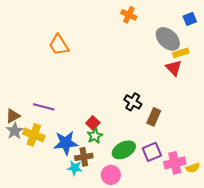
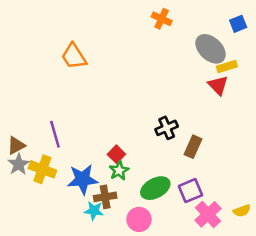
black cross: (133, 102) -> (167, 128), turned 36
purple line: (44, 107) -> (55, 134), turned 60
pink cross: (175, 163) -> (208, 214), moved, turned -30

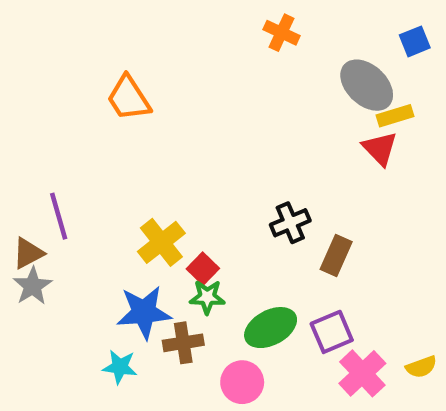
purple line: (55, 134) -> (59, 216), moved
yellow cross: (42, 169) -> (161, 242), moved, turned 32
green star: (119, 171) -> (207, 297), turned 30
cyan star: (94, 211) -> (120, 367), moved

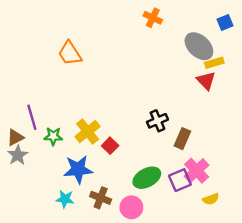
green star: (207, 297) -> (53, 136), moved
brown cross: (183, 343) -> (101, 198), moved, turned 30
yellow semicircle: (421, 367) -> (211, 199), moved
pink cross: (362, 373) -> (197, 171), moved

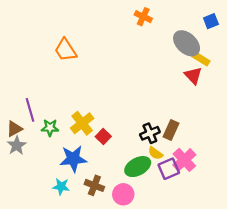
yellow rectangle: (214, 63) -> (201, 59), turned 49
black cross: (157, 121) -> (150, 133), moved
yellow semicircle: (211, 199) -> (155, 153), moved, turned 56

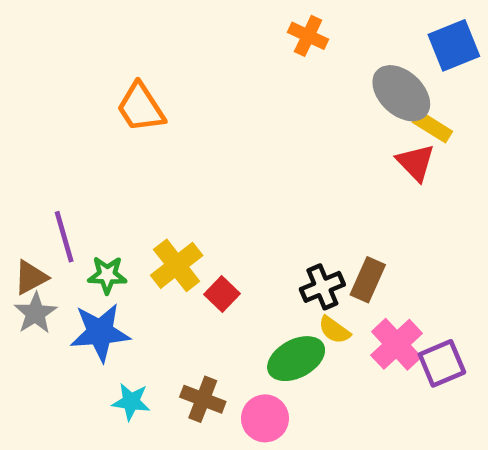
blue square: (211, 21) -> (454, 45), size x1.5
blue star: (73, 159) -> (100, 332), moved
purple square: (169, 169) -> (442, 363), moved

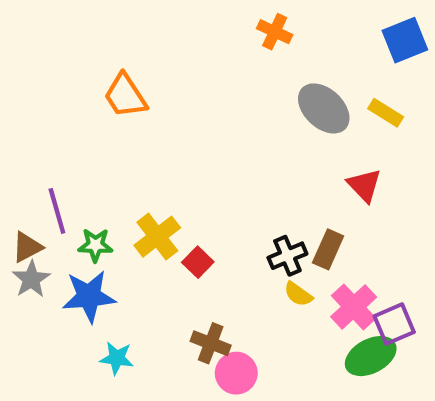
gray ellipse: (401, 93) -> (324, 108), moved
red triangle: (416, 163) -> (364, 185), moved
green ellipse: (296, 359) -> (371, 356), moved
brown cross: (203, 399) -> (211, 343), moved

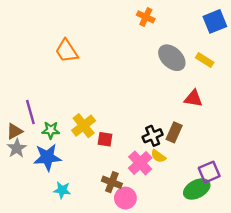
red triangle: (364, 185) -> (193, 98), turned -36
red square: (198, 262) -> (105, 139), turned -35
pink cross: (354, 307) -> (140, 163), moved

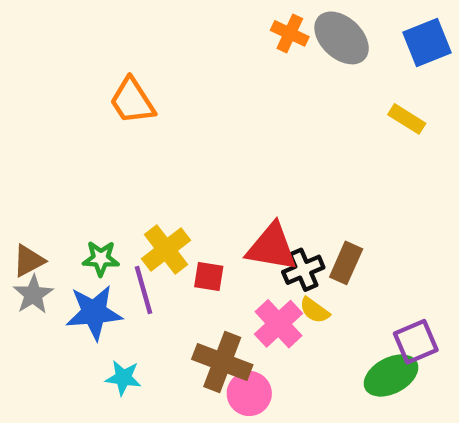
gray ellipse: (172, 58) -> (342, 38), moved
red triangle: (193, 98) -> (272, 247), moved, size x1.4
purple line: (30, 112) -> (143, 290), moved
brown cross: (112, 182) -> (222, 362), size x1.4

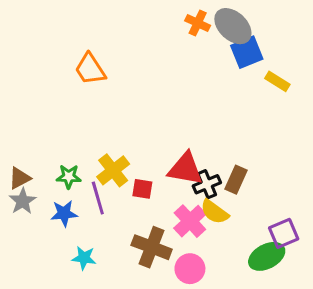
blue square: (427, 42) -> (247, 52), moved
yellow semicircle: (315, 310) -> (214, 212), size x1.4
blue star: (94, 312) -> (64, 213), size x0.7
pink circle: (249, 394) -> (190, 269), moved

